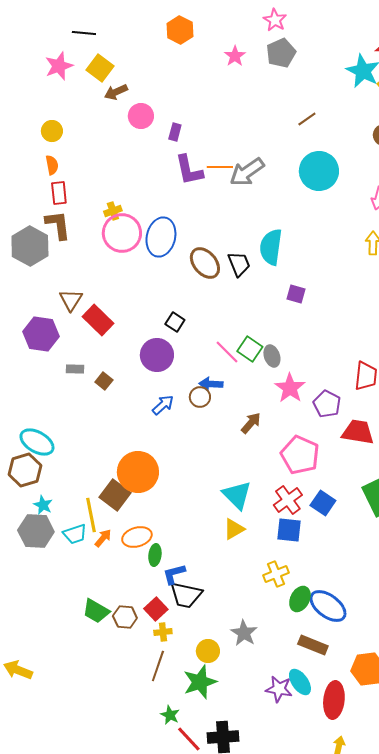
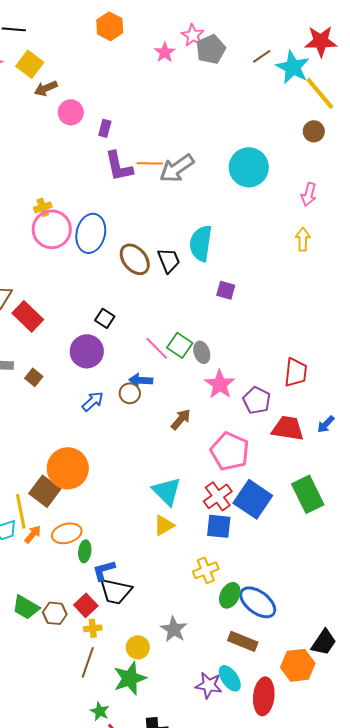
pink star: (275, 20) -> (193, 35), moved
brown line: (307, 119) -> (262, 56), moved
blue square: (323, 503) -> (253, 499), size x1.5

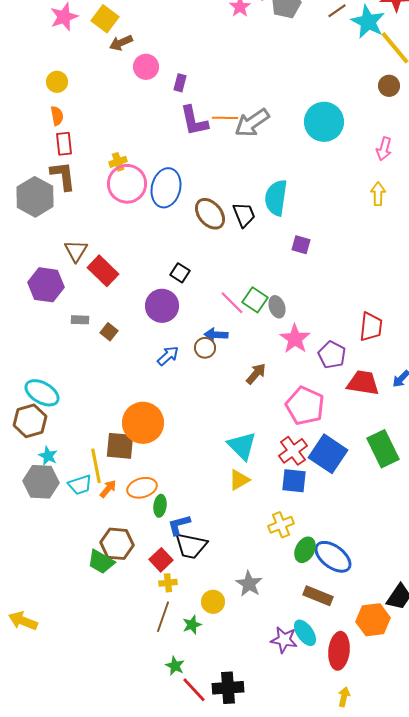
brown square: (45, 491) -> (120, 446), turned -32
brown hexagon: (55, 613) -> (117, 544), moved, size x1.4
green star: (130, 678) -> (192, 625), moved, size x0.6

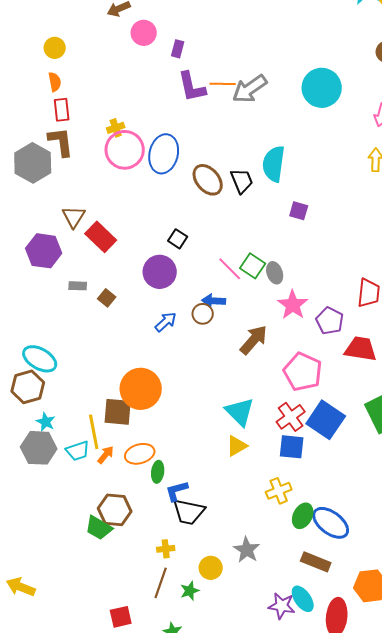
brown arrow: (256, 374) -> (254, 340), size x1.4
red square: (161, 560) -> (121, 617), moved, turned 30

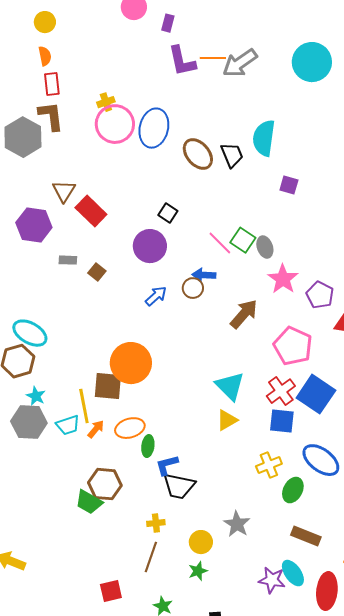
blue ellipse: (331, 523) -> (321, 460), moved
green star: (190, 591) -> (198, 571), moved

